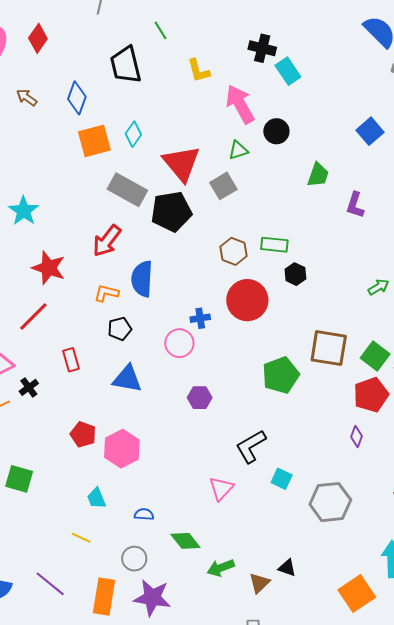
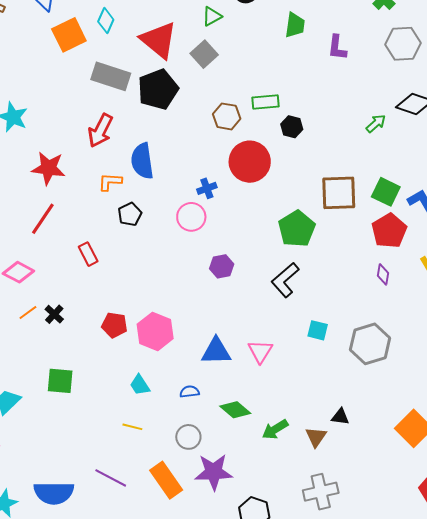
blue triangle: (127, 379) -> (216, 351), moved
black cross: (29, 387) -> (54, 314), moved
black L-shape: (251, 446) -> (285, 280), moved
orange rectangle: (104, 597) -> (166, 480), turned -33

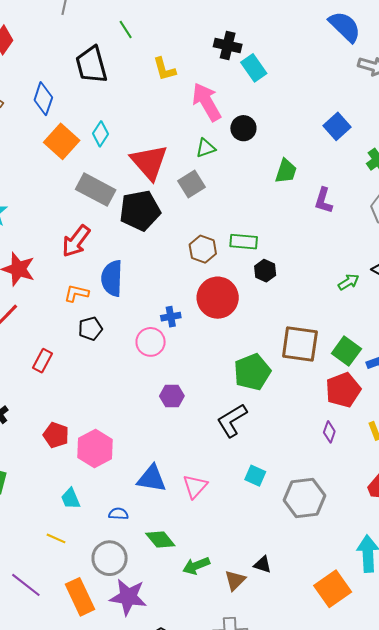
orange square: (69, 35) -> (62, 141), turned -32
red rectangle: (88, 254) -> (42, 361), turned 45
gray circle: (188, 437) -> (110, 558), size x1.4

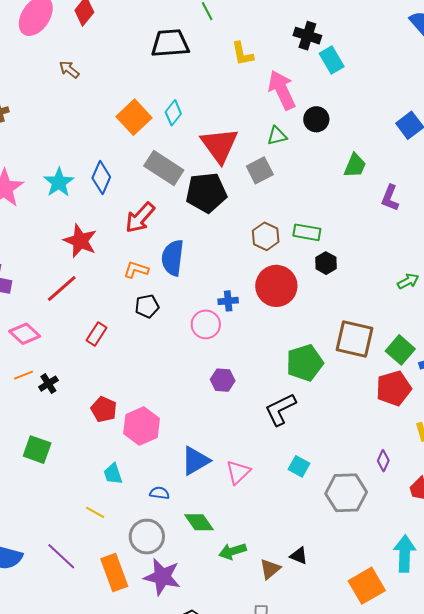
black trapezoid: (91, 65) -> (170, 43), turned 96
blue diamond: (43, 99) -> (101, 178), moved
purple diamond: (329, 432) -> (383, 461), moved
blue triangle: (152, 479) -> (195, 461), turned -44

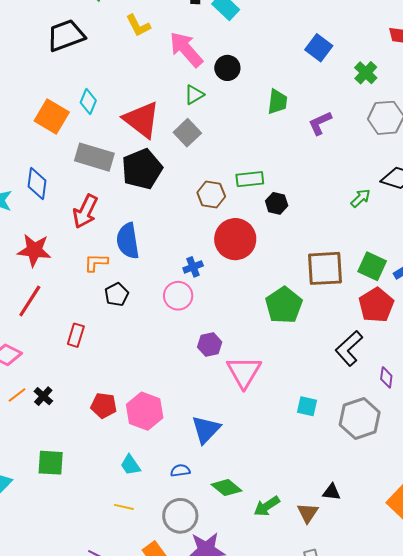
purple L-shape: (390, 198) -> (320, 123), turned 60
black L-shape: (280, 409) -> (349, 348), moved
pink triangle: (238, 472) -> (244, 372), moved, size x1.4

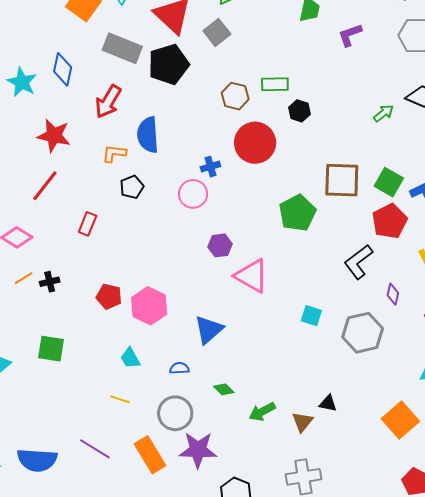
pink triangle: (244, 372) -> (252, 276), turned -36
black cross: (43, 396) -> (50, 282), turned 30
green diamond: (226, 488) -> (224, 389), size x0.7

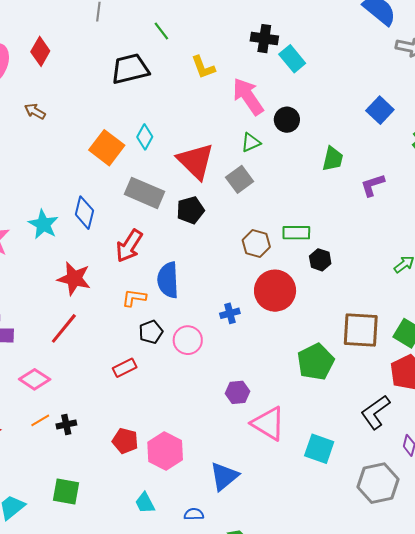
black pentagon: (169, 64) -> (190, 210), size x0.7
pink circle: (193, 194) -> (188, 340), moved
red rectangle: (88, 224) -> (125, 368), moved, turned 40
cyan square: (311, 316) -> (319, 449), moved, size x1.4

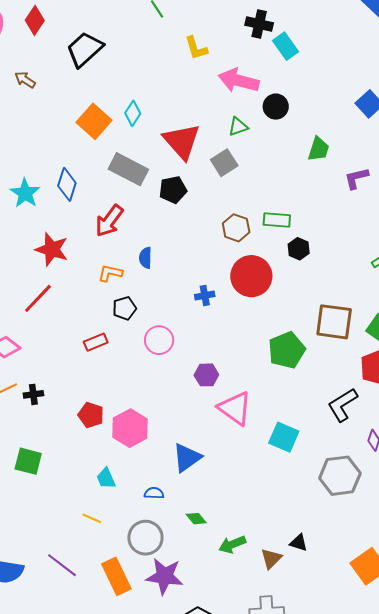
black trapezoid: (130, 69) -> (85, 49), moved, turned -33
pink arrow: (248, 96) -> (239, 81), turned -45
blue semicircle: (168, 280) -> (145, 258), size x0.6
pink circle: (188, 340) -> (159, 340), moved

